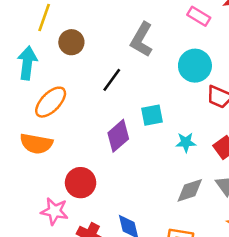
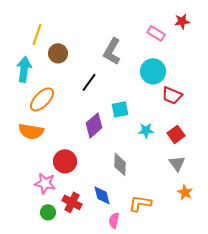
gray diamond: (190, 190) -> (120, 164), moved, turned -70

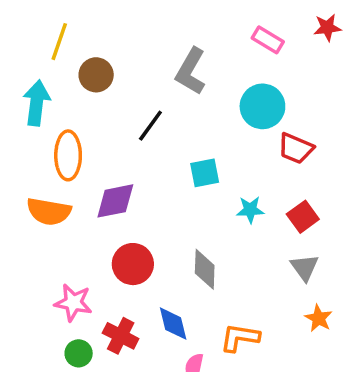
red star: (182, 21) -> (327, 28), moved
orange ellipse: (42, 99) -> (68, 155), turned -44
purple diamond: (94, 125) -> (115, 201), moved, turned 30
red circle: (65, 161) -> (133, 264), moved

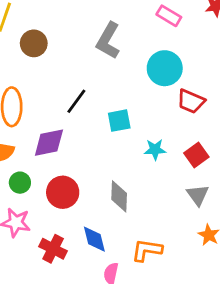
black line: (150, 126) -> (76, 101), moved
green circle: (79, 353) -> (20, 183), moved

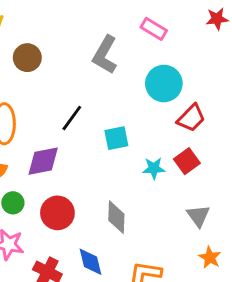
pink rectangle: (169, 16) -> (154, 29), moved
red trapezoid: (191, 101) -> (191, 118), turned -68
red square: (196, 155) -> (187, 161), moved

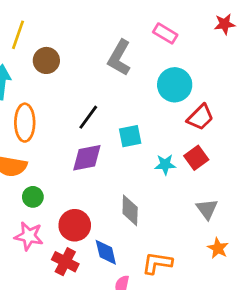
purple diamond: (43, 161) -> (87, 158), moved
red circle: (57, 213) -> (75, 225), moved

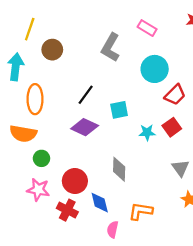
purple diamond: (87, 158) -> (85, 127), turned 36

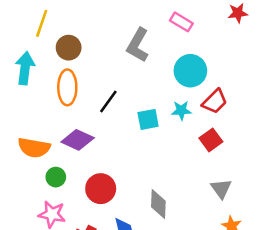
orange ellipse: (35, 99) -> (67, 87), moved
purple diamond: (85, 127) -> (78, 140), moved
cyan star: (147, 133) -> (181, 110), moved
gray diamond: (119, 169) -> (158, 204), moved
red circle: (75, 181) -> (101, 189), moved

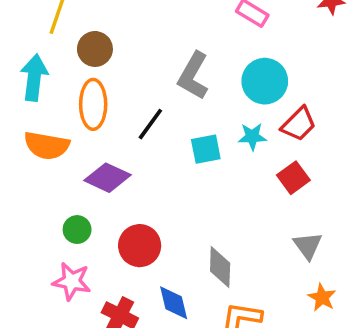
gray L-shape: (138, 45) -> (193, 76), moved
orange semicircle: (34, 148) -> (47, 145), moved

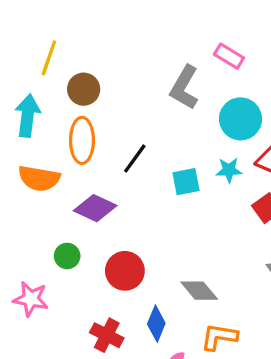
gray L-shape: (193, 76) -> (184, 88), moved
gray diamond: (220, 267) -> (199, 291), turned -42
pink star: (72, 281) -> (31, 299), moved
blue diamond: (174, 303) -> (156, 324), turned 36

